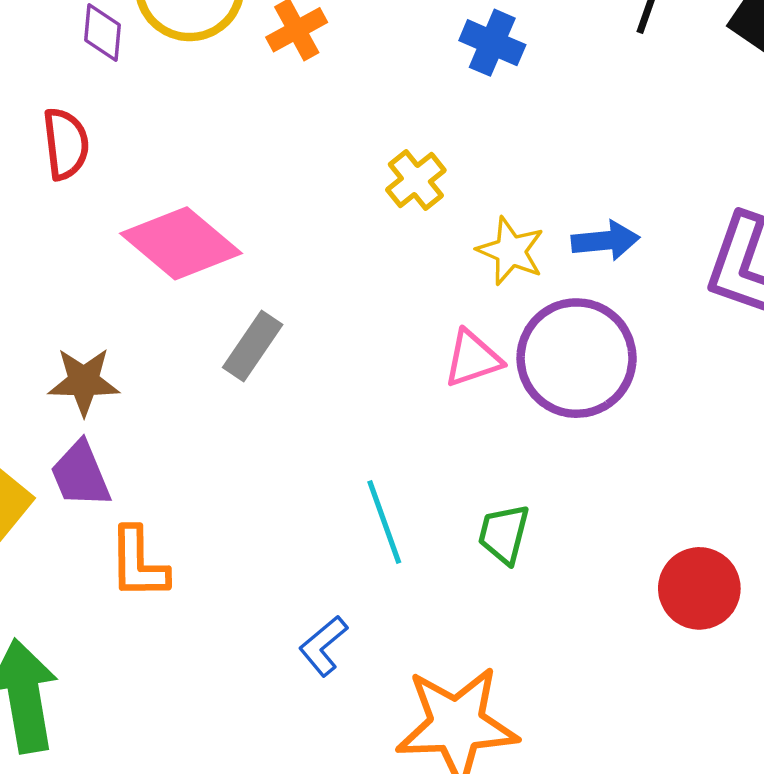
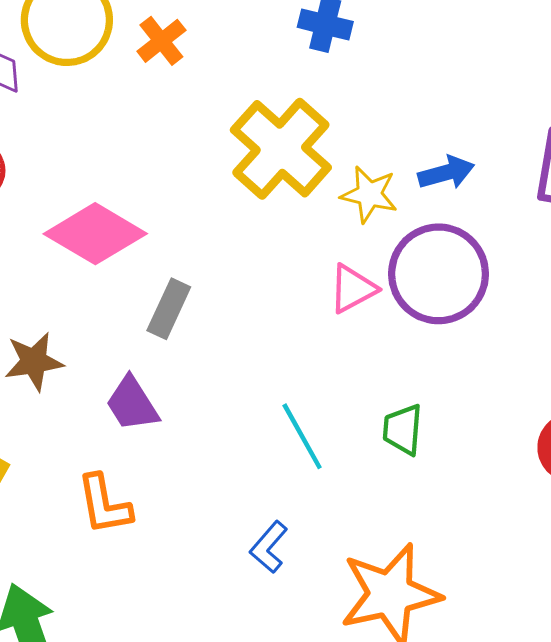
yellow cross: (416, 180) -> (281, 149), size x2.0
purple trapezoid: (80, 475) -> (132, 404), moved

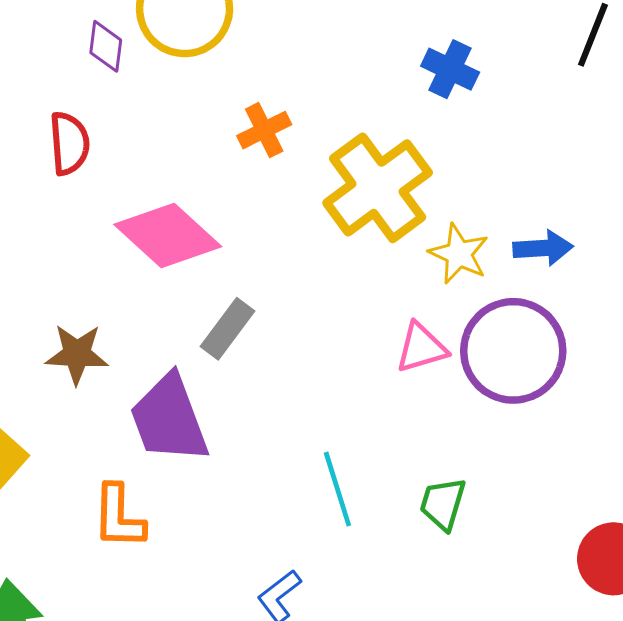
orange cross: (161, 41) -> (264, 130), moved
purple trapezoid: (132, 404) -> (169, 419), size x1.5

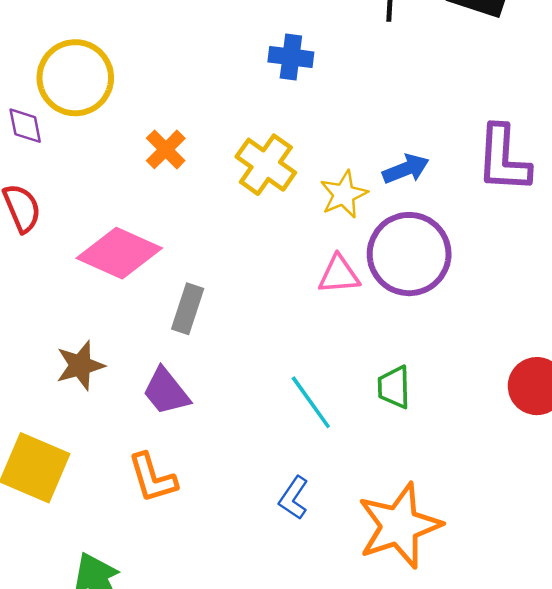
yellow cross: (378, 188) -> (266, 165), size x0.7
yellow star: (459, 254) -> (344, 194), turned -30
pink triangle: (421, 348) -> (339, 275), turned 30
purple trapezoid: (169, 419) -> (166, 391), size x0.7

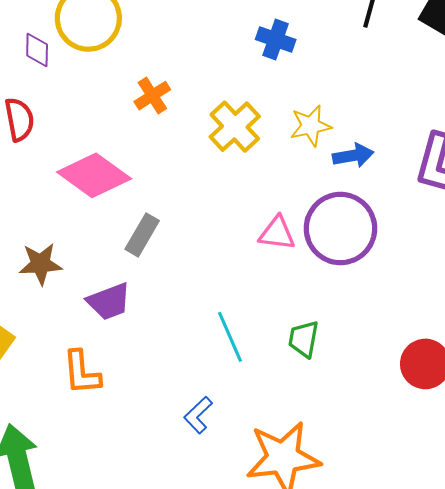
yellow star: (344, 194) -> (311, 126), moved
purple trapezoid: (166, 391) -> (109, 301), turned -84

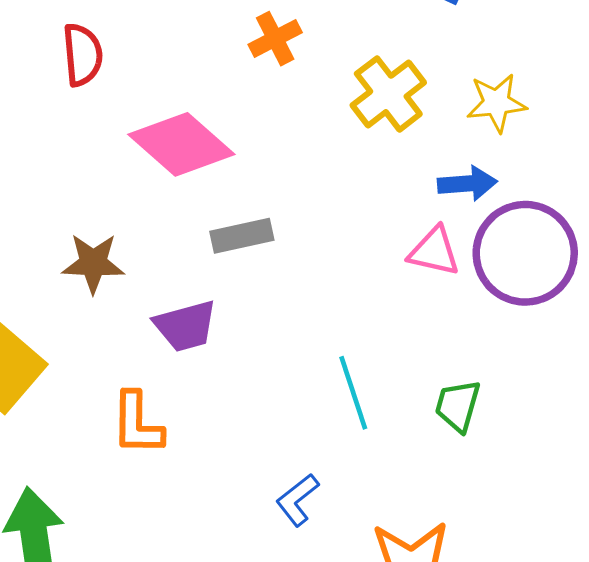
blue arrow: (353, 156) -> (467, 184), moved
gray rectangle: (142, 235) -> (242, 236), turned 42

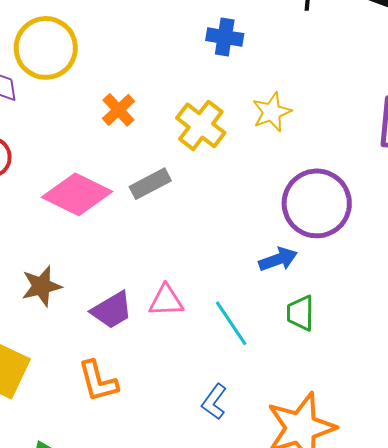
blue arrow: (467, 184) -> (278, 259), moved
gray rectangle: (242, 236) -> (150, 184), moved
pink triangle: (434, 251) -> (166, 301), moved

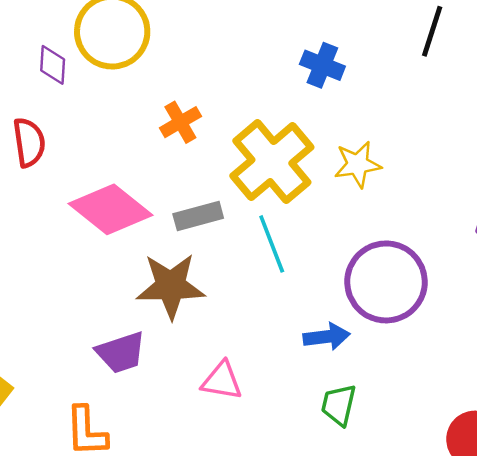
yellow cross: (201, 125) -> (272, 162), size x1.4
brown star: (42, 286) -> (171, 286), moved, size x1.4
pink triangle: (166, 301) -> (222, 381), moved
cyan line: (231, 323) -> (272, 244), moved

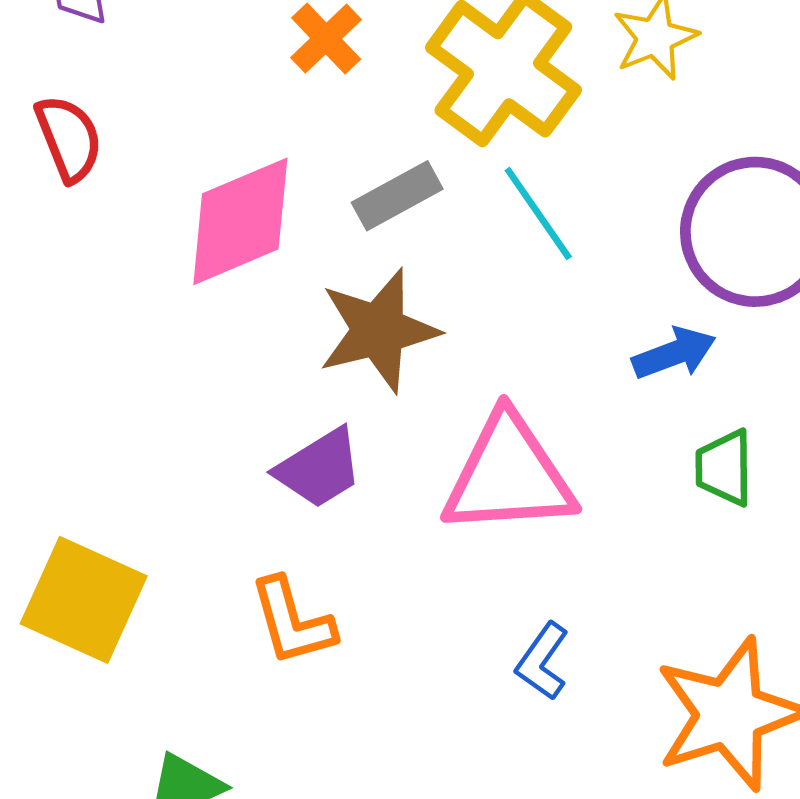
pink diamond: (111, 209) -> (240, 221), turned -48
pink triangle: (222, 381) -> (509, 475), size x1.8

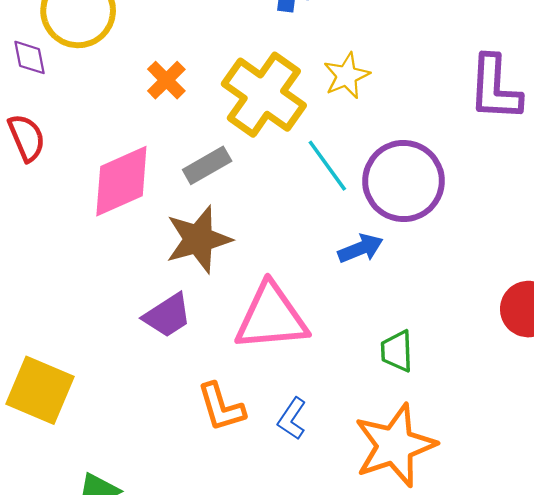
cyan line: (538, 213) -> (327, 166), moved
green trapezoid: (724, 468) -> (397, 351), moved
orange L-shape: (292, 622) -> (221, 407), moved

